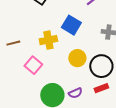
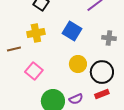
yellow cross: (48, 40) -> (36, 33), moved

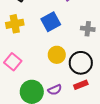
blue square: (72, 31) -> (51, 22), turned 30

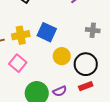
blue square: (51, 22) -> (47, 32), moved, turned -36
yellow cross: (15, 24) -> (21, 35), moved

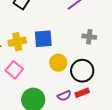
blue square: (47, 32) -> (43, 39), turned -30
purple semicircle: (60, 91) -> (64, 96), moved

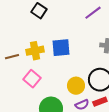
yellow circle: (58, 63) -> (76, 86), moved

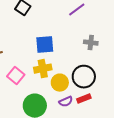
yellow cross: (35, 51) -> (43, 69), moved

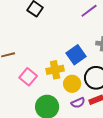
blue square: (45, 45) -> (76, 55), moved, turned -30

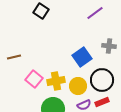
yellow cross: (55, 70) -> (56, 81), moved

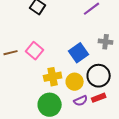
pink square: (34, 79) -> (35, 51), moved

